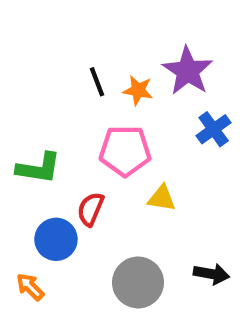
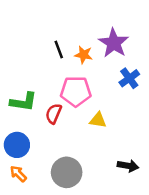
red semicircle: (91, 209) -> (54, 114), moved
blue circle: (56, 239) -> (17, 145), moved
gray circle: (138, 282) -> (67, 172), moved

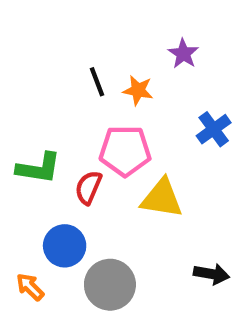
purple star: (114, 43) -> (183, 54), moved, size x0.6
yellow triangle: (98, 120) -> (162, 198), size x1.5
blue circle: (17, 145) -> (65, 246), moved

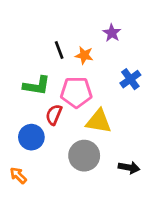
green L-shape: (39, 168) -> (37, 86), moved
blue circle: (65, 246) -> (31, 137), moved
gray circle: (110, 285) -> (84, 156), moved

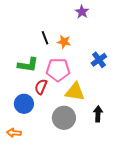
purple star: (112, 33) -> (82, 12), moved
black arrow: (129, 167) -> (98, 114), moved, turned -98
orange arrow: (18, 175) -> (14, 133), turned -40

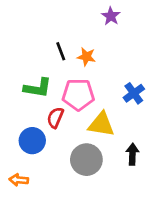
blue cross: (99, 60) -> (134, 93), moved

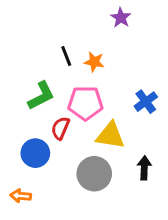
green L-shape: (38, 88) -> (41, 96), turned -36

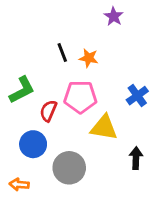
green L-shape: (41, 96) -> (22, 90), moved
red semicircle: (60, 128) -> (48, 111), moved
gray circle: (94, 174) -> (69, 168), moved

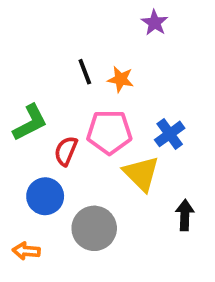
blue cross: (137, 96) -> (170, 134), moved
yellow triangle: (104, 128) -> (141, 174), turned 36

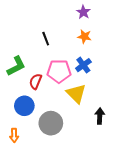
orange star: (121, 79) -> (84, 37), moved
blue cross: (170, 134) -> (83, 65), moved
orange arrow: (26, 251) -> (14, 135), turned -96

